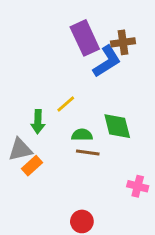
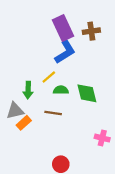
blue L-shape: (107, 61) -> (65, 52), moved
green semicircle: (82, 135) -> (61, 90), moved
brown line: (88, 152) -> (53, 113), moved

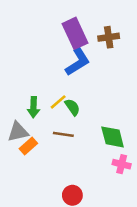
yellow line: (49, 77) -> (58, 102), moved
green semicircle: (61, 90) -> (72, 107), turned 56
green diamond: (87, 93) -> (113, 137), moved

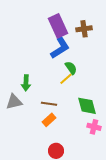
yellow line: (58, 102) -> (66, 79), moved
green semicircle: (72, 107) -> (71, 68), moved
orange rectangle: (28, 146) -> (49, 120), moved

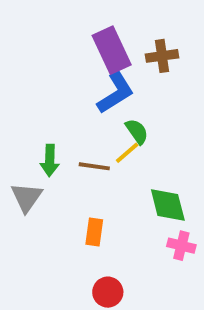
gray triangle: (14, 102) -> (27, 197), turned -42
brown line: (49, 104) -> (94, 166), moved
orange rectangle: (49, 120) -> (94, 232), turned -40

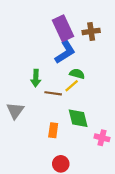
green semicircle: (137, 131) -> (77, 74), turned -40
green arrow: (50, 160) -> (36, 78), moved
green diamond: (168, 205) -> (78, 118), moved

